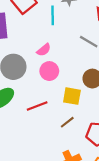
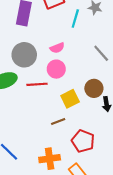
yellow square: (72, 96) -> (70, 99), turned 36
red line: (37, 106) -> (37, 84), moved

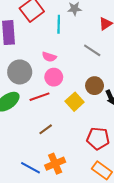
pink semicircle: (57, 48) -> (49, 57), turned 56
brown line: (58, 122) -> (46, 129), moved
orange cross: (50, 159) -> (55, 164), moved

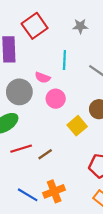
cyan line: (59, 24) -> (64, 60), moved
pink semicircle: (49, 57) -> (43, 78), moved
red line: (39, 97) -> (21, 149), moved

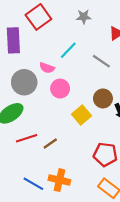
cyan line: (64, 60) -> (68, 50), turned 42
orange cross: (54, 191) -> (59, 180), turned 35

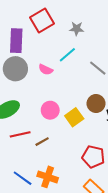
gray star: (84, 17) -> (77, 29), moved
gray circle: (24, 82) -> (15, 69), moved
pink circle: (60, 89) -> (50, 110), moved

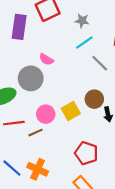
cyan line: (67, 55) -> (84, 42), moved
gray circle: (15, 69) -> (31, 78), moved
pink circle: (50, 110) -> (46, 114), moved

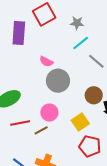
gray circle: (31, 78) -> (58, 81), moved
yellow square: (71, 111) -> (80, 122), moved

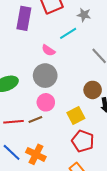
cyan line: (81, 43) -> (68, 33), moved
gray circle: (58, 81) -> (45, 76), moved
red line: (20, 123) -> (14, 122), moved

